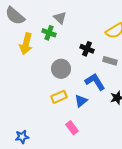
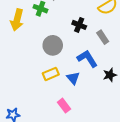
gray rectangle: (110, 61) -> (103, 37), turned 40
blue triangle: (81, 101) -> (73, 78), turned -32

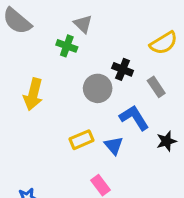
yellow arrow: (17, 20) -> (33, 94), moved
gray circle: (53, 45) -> (98, 88), moved

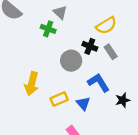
yellow semicircle: (164, 43) -> (106, 25), moved
gray rectangle: (156, 87) -> (111, 52), moved
yellow arrow: (33, 94) -> (32, 84), moved

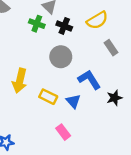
black cross: (90, 46) -> (64, 26), moved
gray rectangle: (111, 52) -> (111, 48), moved
yellow rectangle: (59, 99) -> (48, 97), turned 49

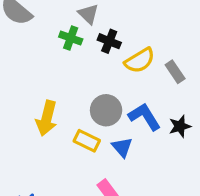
yellow semicircle: (97, 20) -> (140, 60), moved
gray circle: (61, 57) -> (106, 110), moved
black star: (114, 98) -> (180, 126), moved

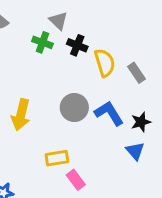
yellow semicircle: (140, 60) -> (105, 63), turned -76
yellow rectangle: (87, 141) -> (57, 158), moved, turned -35
blue triangle: (122, 147) -> (135, 151), moved

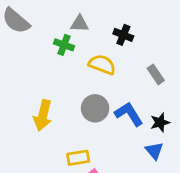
gray triangle: (58, 21) -> (80, 24), turned -42
black cross: (77, 45) -> (123, 35), moved
yellow semicircle: (105, 63) -> (102, 65), moved, turned -52

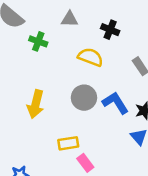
green cross: (64, 45) -> (38, 41), moved

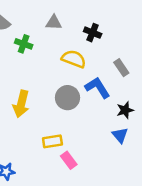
blue L-shape: (115, 103) -> (98, 88), moved

